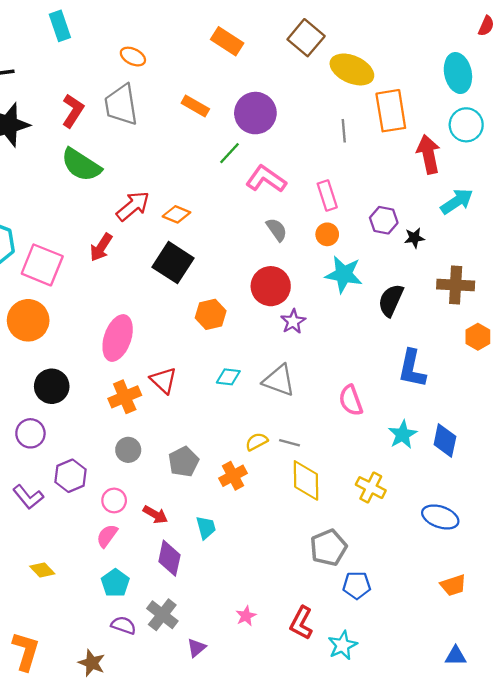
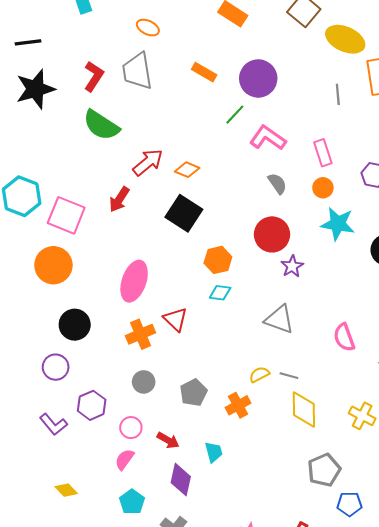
cyan diamond: (228, 377) -> (220, 293), moved

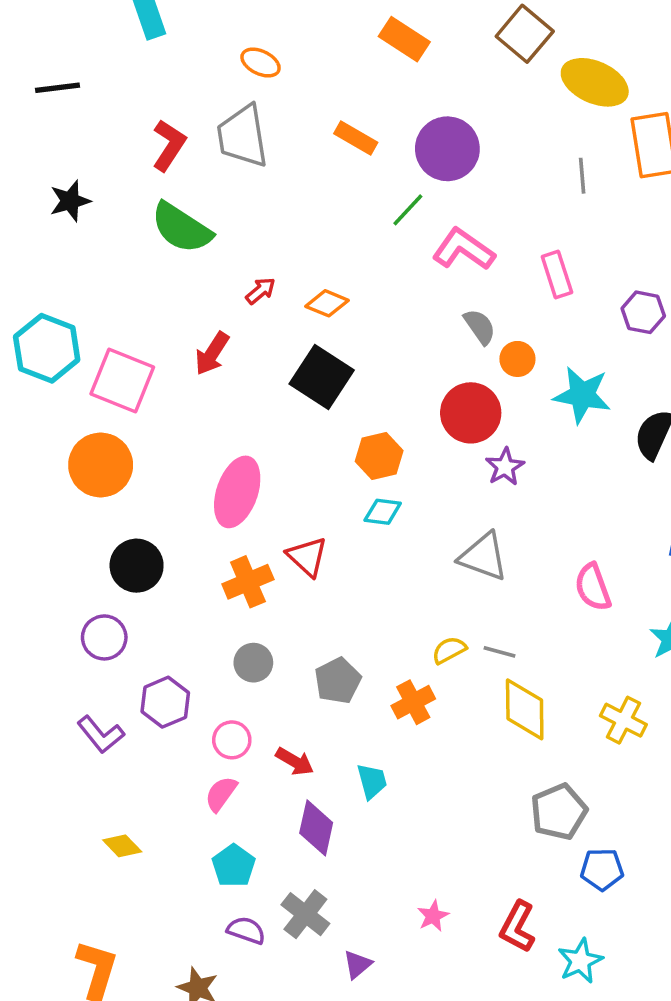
black star: (35, 89) -> (70, 201), moved, size x0.6
red arrow: (148, 162) -> (261, 291), size x0.6
orange circle: (323, 188) -> (517, 359), moved

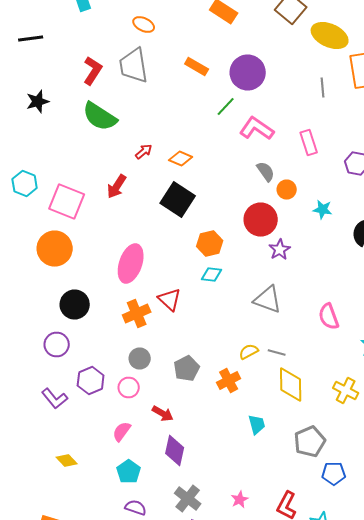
cyan hexagon: (47, 348) -> (25, 184), size x0.7
cyan star: (582, 395) -> (323, 210), size x0.6
pink circle: (232, 740) -> (129, 388), moved
cyan trapezoid: (372, 781) -> (257, 424), moved
gray cross: (305, 914) -> (188, 498), moved

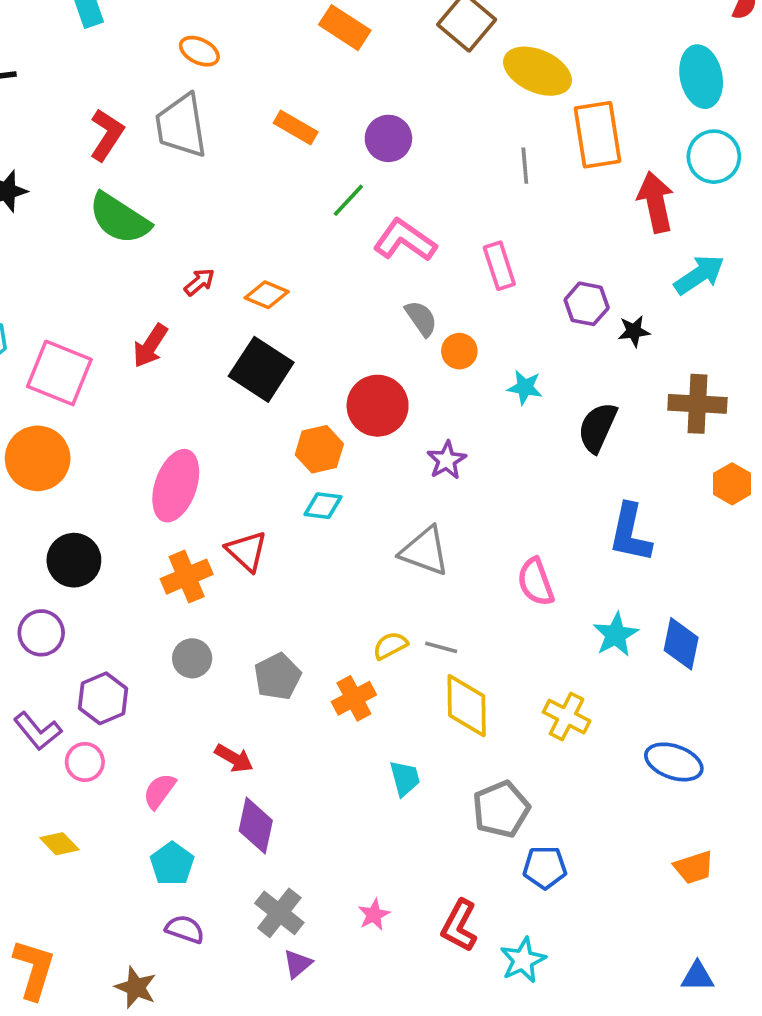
purple circle: (248, 72) -> (388, 138), size x0.7
red circle: (261, 220) -> (378, 406), moved
pink circle: (129, 388) -> (85, 762), moved

